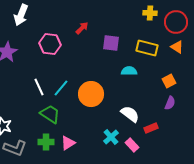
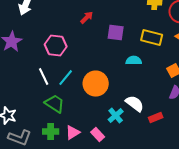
pink hexagon: (50, 44) -> (56, 46), moved
cyan cross: (111, 137) -> (116, 116), moved
pink rectangle: (132, 145) -> (98, 135), moved

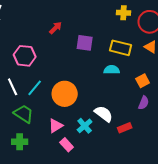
cyan semicircle: (134, 61) -> (112, 70), moved
pink triangle: (73, 133) -> (56, 126), moved

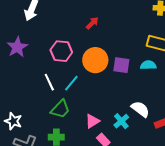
purple square: (85, 43) -> (121, 65), moved
orange circle: (65, 94) -> (95, 60), moved
green trapezoid: (24, 114) -> (60, 109), turned 100

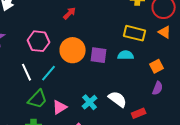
pink triangle: (92, 121) -> (60, 107), moved
cyan cross: (121, 121) -> (90, 102), moved

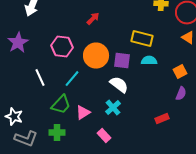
yellow rectangle: (135, 33) -> (142, 39), moved
white line: (27, 72) -> (40, 78), moved
white semicircle: (118, 99) -> (119, 85), moved

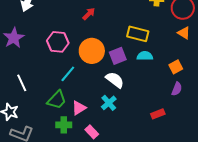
purple square: (122, 61) -> (118, 56), turned -30
white line: (40, 78) -> (22, 83), moved
green cross: (57, 133) -> (64, 125), moved
pink rectangle: (104, 136) -> (92, 132), moved

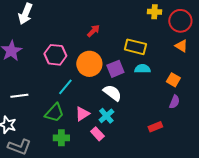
red arrow: (89, 14) -> (93, 31), moved
orange square: (176, 67) -> (173, 80), turned -32
white line: (22, 83) -> (19, 96), turned -72
pink triangle: (79, 108) -> (82, 114), moved
pink rectangle: (92, 132) -> (97, 134), moved

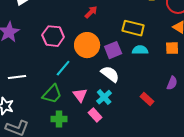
orange square: (173, 80) -> (172, 48), moved, turned -32
pink triangle: (82, 114) -> (80, 95), turned -35
red rectangle: (155, 127) -> (147, 99), moved, turned 64

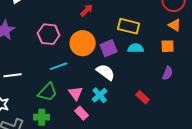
cyan line: (63, 68) -> (59, 66), turned 30
purple semicircle: (172, 83) -> (168, 73), moved
pink rectangle: (95, 115) -> (82, 113), moved
green cross: (59, 119) -> (42, 117), moved

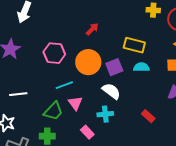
pink triangle: (76, 93) -> (75, 103), moved
cyan cross: (100, 95) -> (105, 114), turned 35

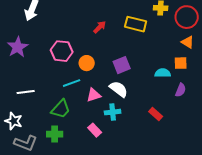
yellow rectangle: (134, 45) -> (136, 24), moved
orange circle: (88, 62) -> (87, 63), moved, size x0.6
cyan semicircle: (141, 67) -> (163, 73), moved
pink triangle: (75, 103) -> (94, 95), moved, turned 49

